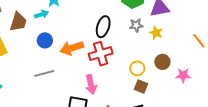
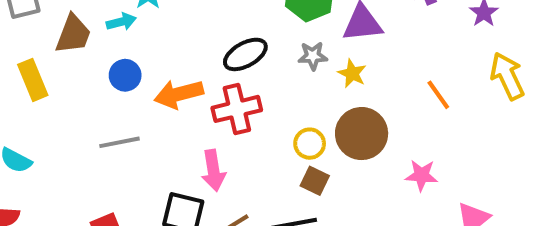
black ellipse: (103, 27) -> (245, 54), turned 40
brown circle: (162, 62) -> (362, 134), size x1.6
pink star: (183, 75) -> (421, 175), moved

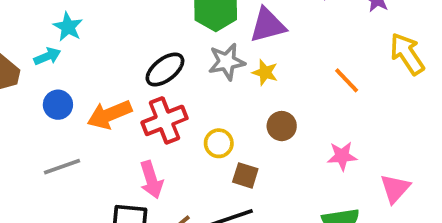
gray star: (313, 56) -> (227, 62), size x1.4
brown circle: (362, 134) -> (282, 126), size x0.6
yellow circle: (310, 144) -> (219, 143), moved

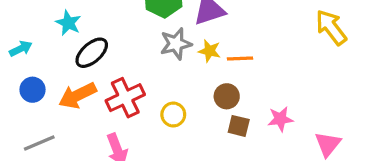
cyan star: (68, 27) -> (68, 23), moved
black ellipse: (165, 70) -> (92, 53), moved
orange line: (347, 80) -> (240, 59), moved, turned -45
brown square: (245, 175) -> (239, 126), moved

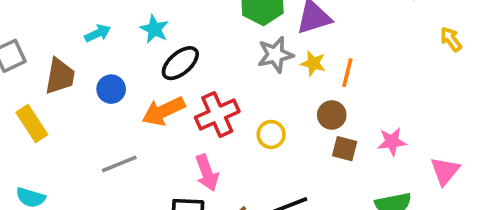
yellow arrow: (331, 27) -> (451, 39), size x0.6
cyan arrow: (21, 49) -> (98, 33), moved
orange line: (240, 59) -> (347, 73), turned -75
blue circle: (32, 90) -> (111, 89), moved

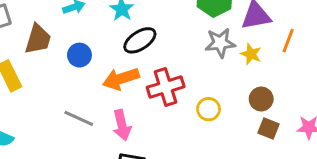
orange line: (347, 73) -> (288, 41), moved
gray line: (119, 164) -> (79, 118), turned 40
pink arrow: (207, 173) -> (122, 125), moved

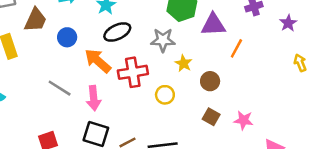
gray star: (220, 43) -> (163, 40), moved
yellow star: (251, 54) -> (184, 63), moved
orange arrow: (121, 79) -> (98, 61), turned 52
brown circle: (261, 99) -> (210, 81), moved

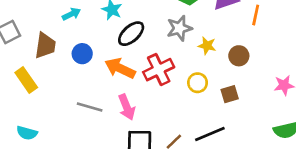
brown square: (211, 117) -> (230, 94), moved, turned -30

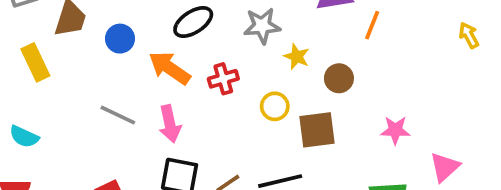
red cross: (159, 70) -> (223, 79), size x0.7
brown square: (230, 94) -> (317, 130), size x1.5

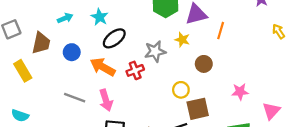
gray star: (262, 26) -> (155, 51), moved
yellow star: (297, 57) -> (182, 40), moved
yellow circle: (275, 106) -> (181, 90), moved
brown square: (317, 130) -> (198, 109), moved

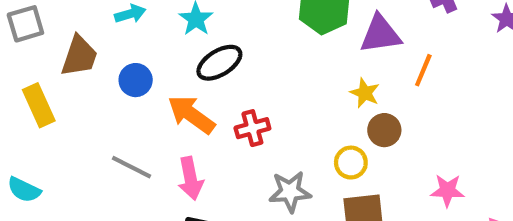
yellow star: (182, 40) -> (365, 93), moved
gray star: (155, 51) -> (290, 192), moved
yellow circle: (181, 90) -> (351, 163), moved

